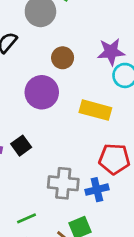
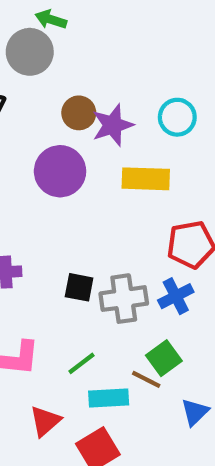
purple star: (111, 52) -> (113, 125), moved
black square: (21, 146) -> (79, 287), moved, turned -30

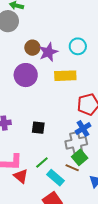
gray cross: (124, 299) -> (76, 143), moved
cyan rectangle: (109, 398) -> (55, 178), turned 48
red triangle: (45, 421) -> (21, 176), moved, turned -35

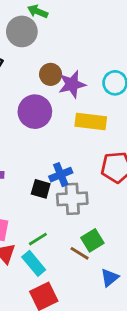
blue cross: (83, 129) -> (61, 175), moved
gray cross: (76, 143) -> (72, 199), moved
cyan rectangle: (55, 178) -> (34, 263), moved

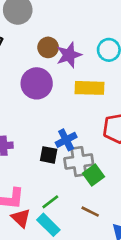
green square: (92, 240) -> (94, 175), moved

